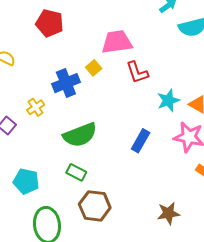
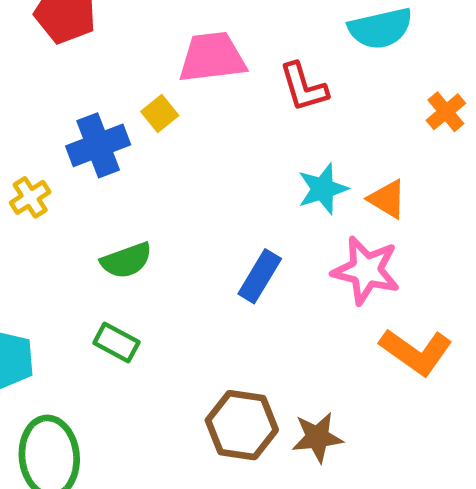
red L-shape: (137, 72) -> (304, 87), moved
green semicircle: (80, 135) -> (126, 260), size x0.7
brown hexagon: (95, 206) -> (242, 425), moved

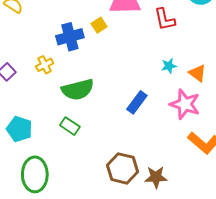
cyan star: (323, 189) -> (169, 66), size x0.7
yellow cross: (30, 197) -> (45, 65), moved
green semicircle: (126, 260) -> (78, 90), size x1.4

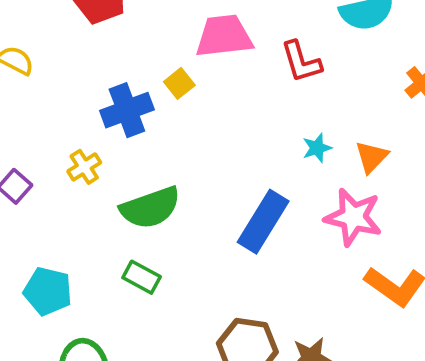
orange triangle: (197, 73) -> (372, 157), turned 42
blue rectangle: (137, 102) -> (263, 222), size x1.4

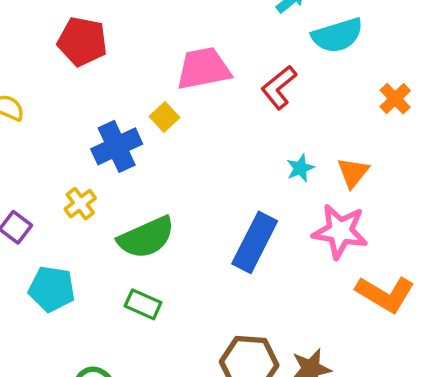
red L-shape: (301, 62) -> (279, 87), turned 72
cyan pentagon: (48, 291) -> (52, 289), moved

